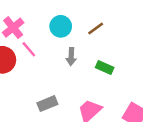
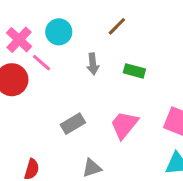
cyan circle: (61, 26) -> (59, 32), moved

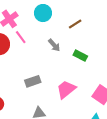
cyan circle: (59, 32) -> (43, 13), moved
gray arrow: (93, 64) -> (54, 45), turned -48

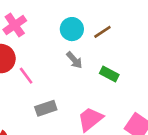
cyan circle: (43, 13) -> (72, 29), moved
pink line: (21, 37) -> (26, 76), moved

